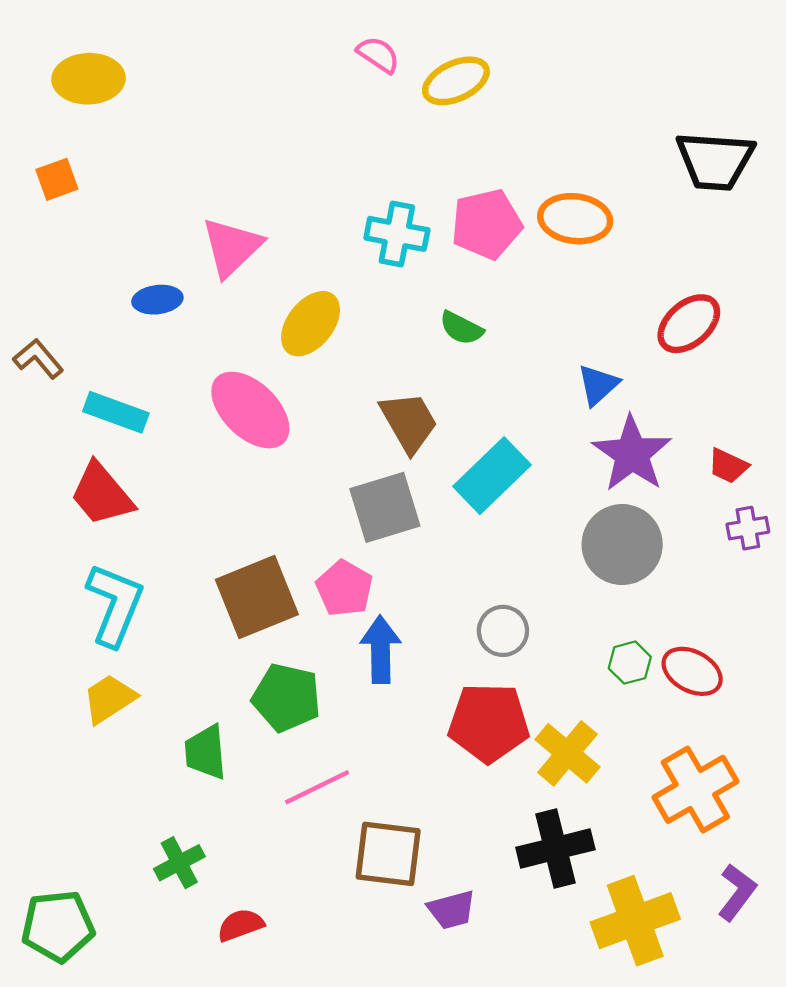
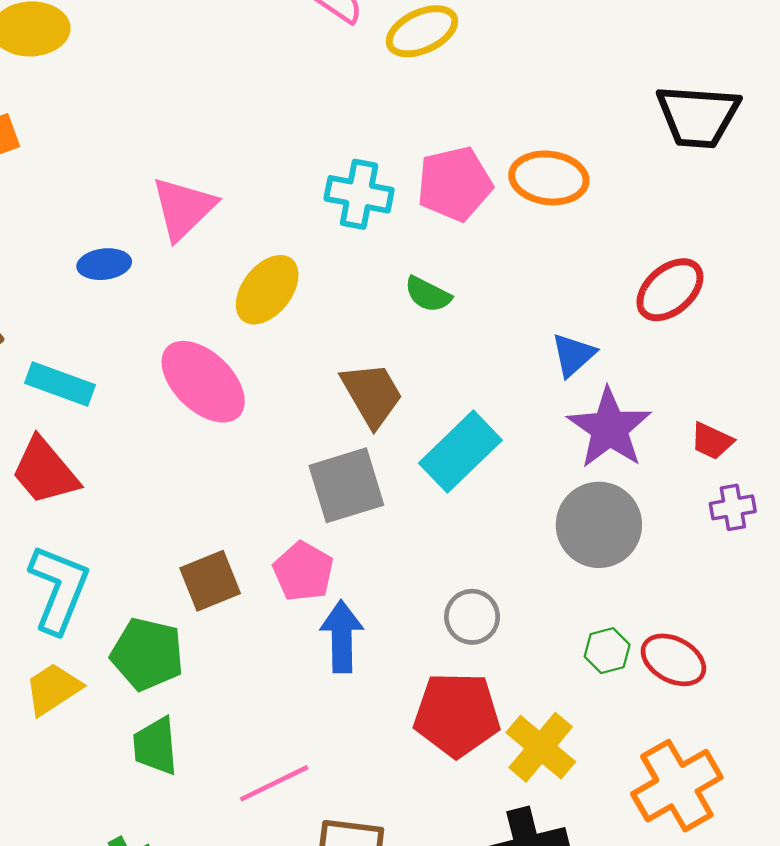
brown square: (257, 597) -> (210, 581), size x0.7
green pentagon: (286, 698) -> (147, 654), moved

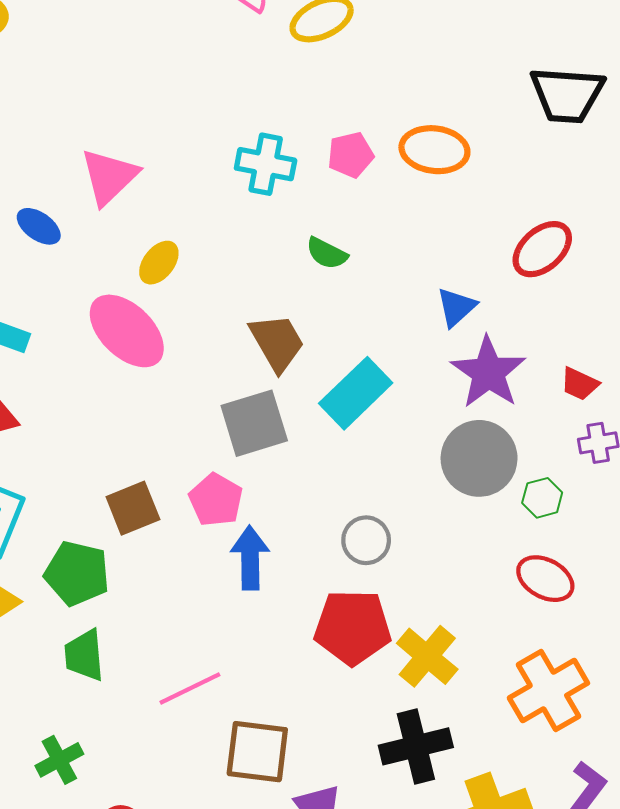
pink pentagon: (455, 184) -> (351, 155), size x0.7
blue ellipse: (104, 264) -> (39, 226), turned 42
yellow ellipse: (267, 290) -> (159, 263), moved, size x0.7
green hexagon: (607, 651) -> (542, 498), moved

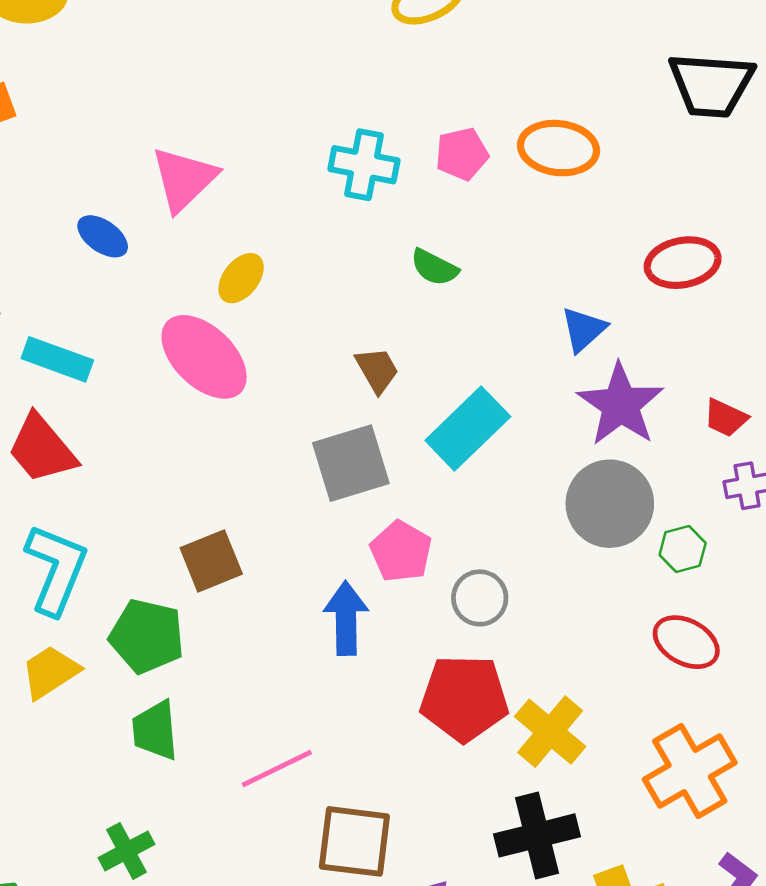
red ellipse: (542, 249) -> (683, 263), turned 30
brown trapezoid: (277, 342) -> (377, 370), size x0.7
pink pentagon: (216, 500) -> (401, 551), moved

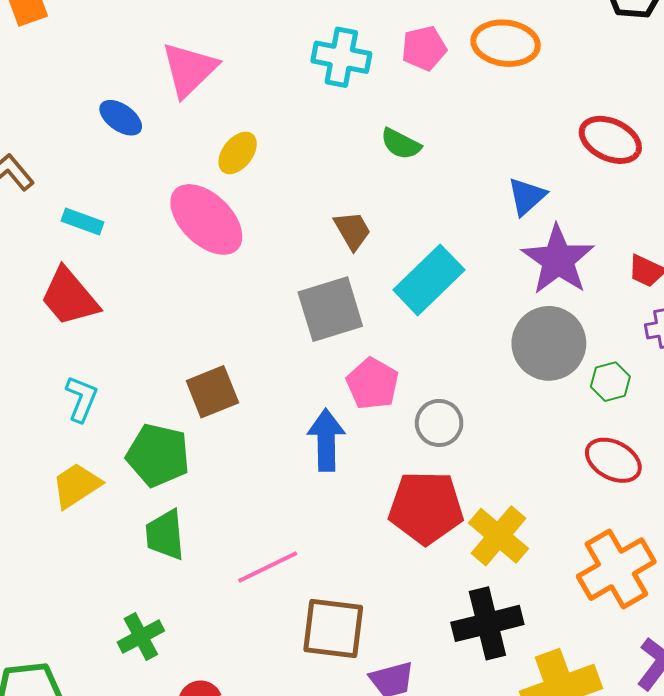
red ellipse: (683, 263) -> (610, 140), turned 36
cyan rectangle: (57, 359) -> (82, 221), size x0.7
cyan L-shape: (56, 569) -> (81, 399), size x0.6

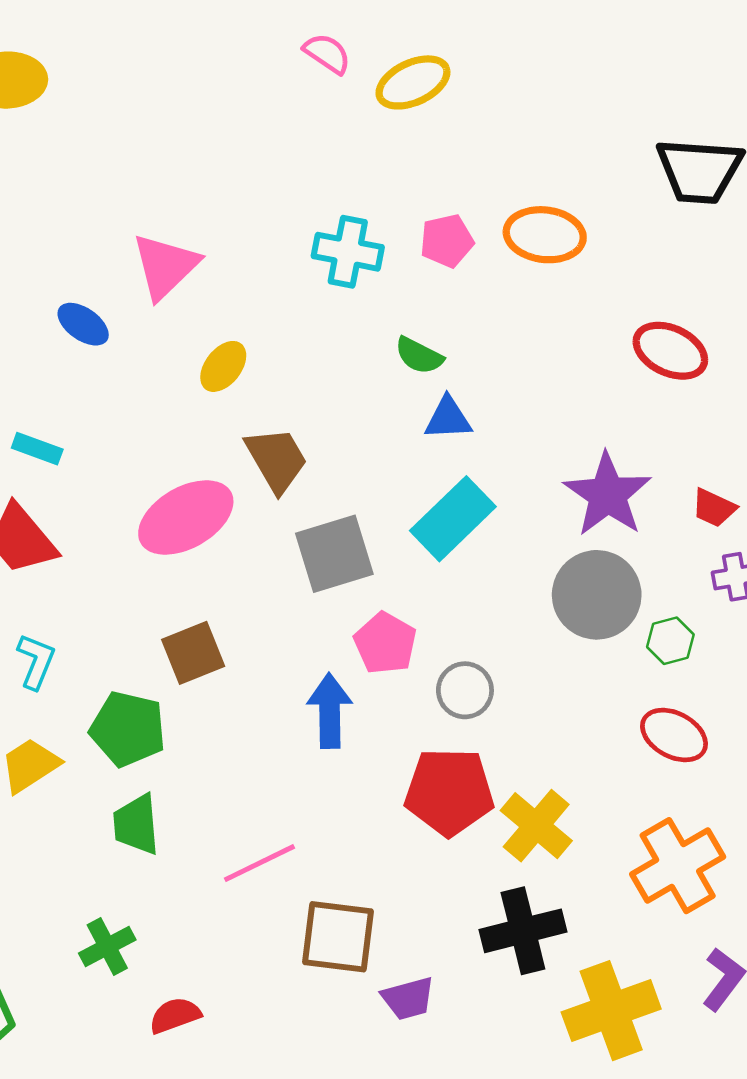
blue triangle: (527, 196) -> (448, 418), moved, turned 39
pink ellipse: (206, 219) -> (186, 517), moved, turned -74
brown trapezoid: (352, 231) -> (276, 459), moved, size x1.4

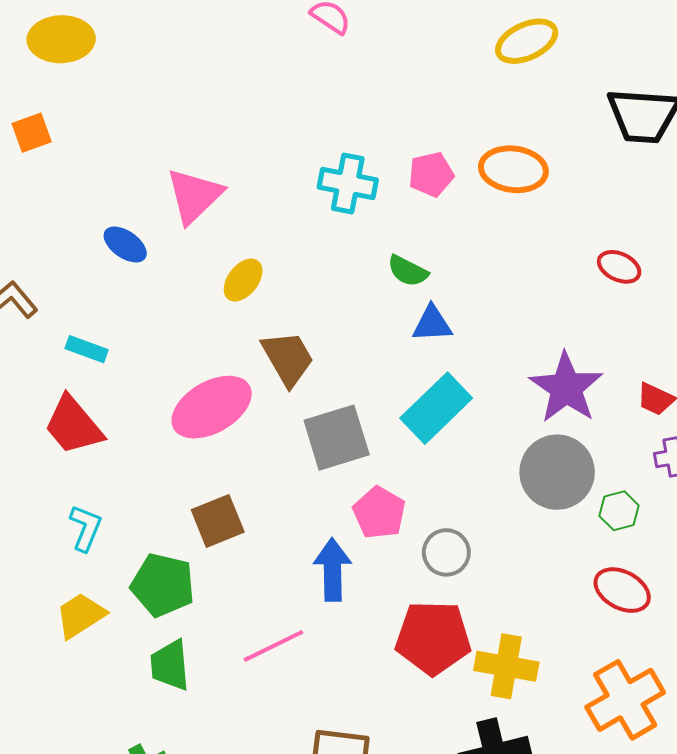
yellow ellipse: (413, 82) -> (527, 41), moved
red ellipse: (670, 351) -> (619, 267), size x0.7
yellow cross: (536, 826) -> (506, 666), turned -30
pink line: (260, 863) -> (274, 646), moved

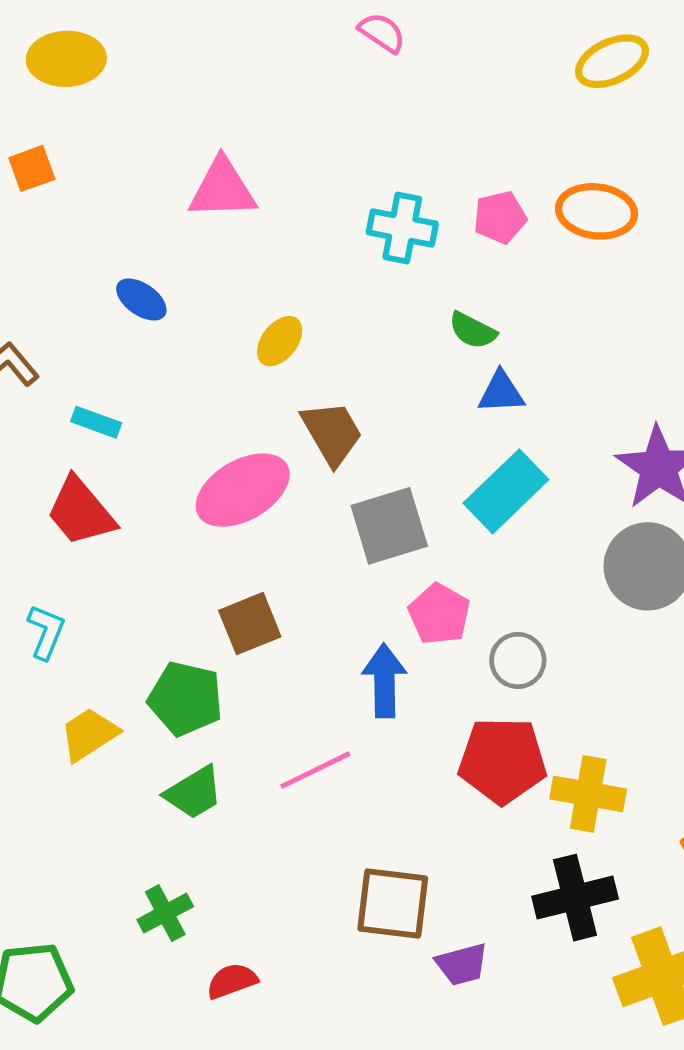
pink triangle: (194, 196) -> (222, 189), moved, turned 42
cyan L-shape: (86, 528) -> (46, 632), moved
green trapezoid: (170, 665) -> (194, 793), turned -116

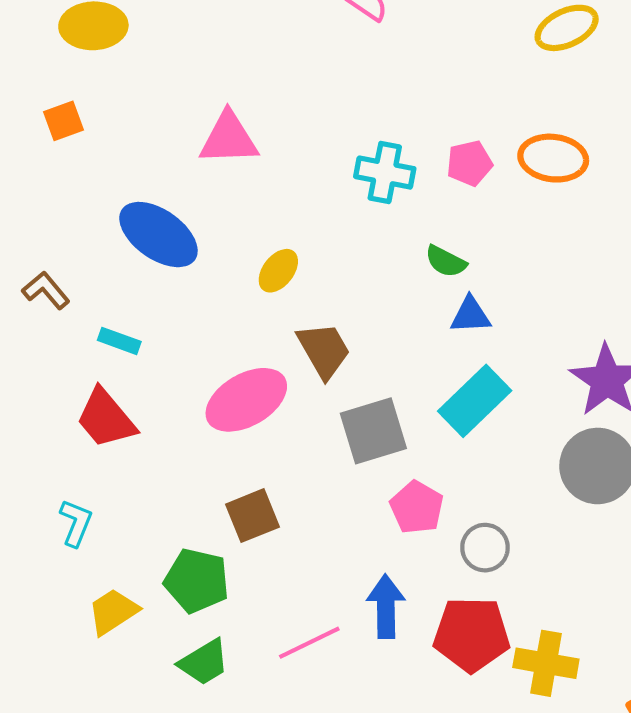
blue ellipse: (141, 299) -> (158, 235), size x1.8
blue arrow: (384, 681) -> (386, 606), moved

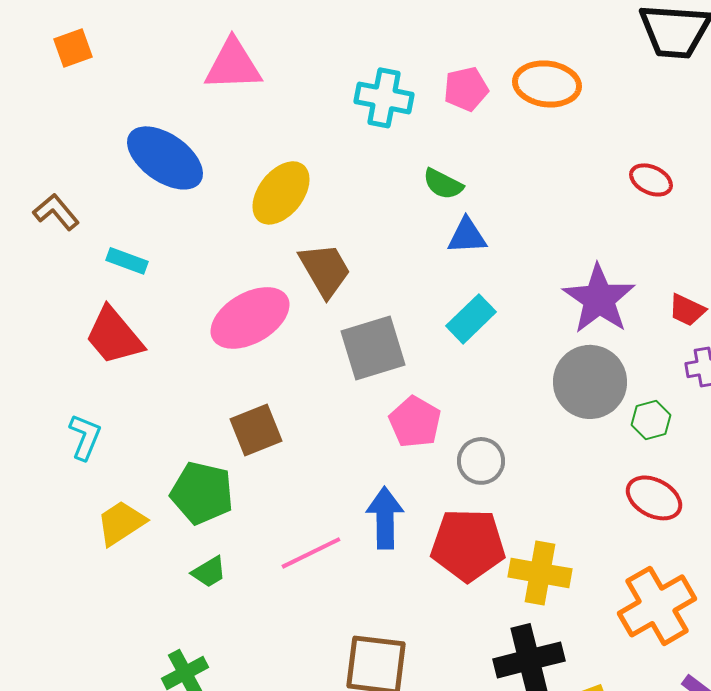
yellow ellipse: (278, 271) -> (281, 193), size x1.5
cyan rectangle: (475, 401) -> (471, 319), size x0.7
green trapezoid: (204, 662) -> (209, 572), size x0.7

